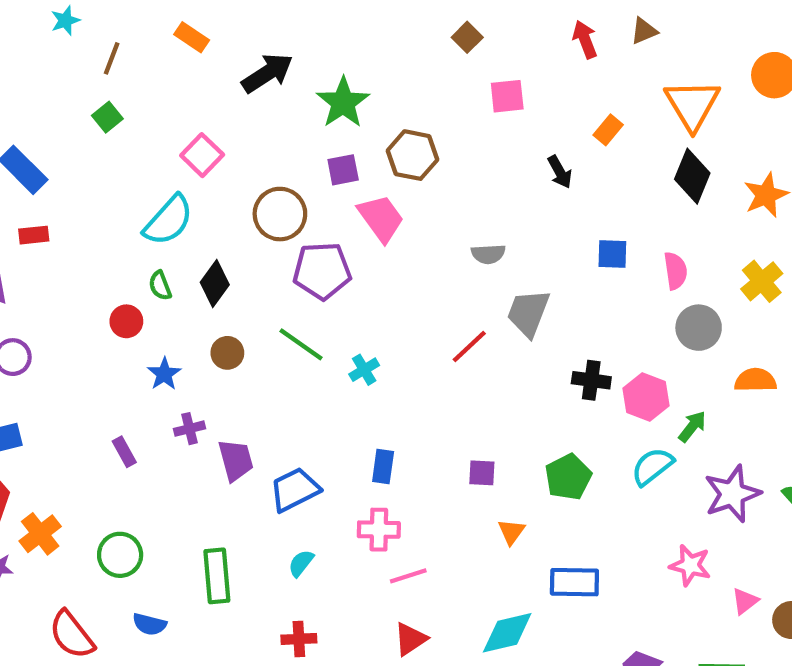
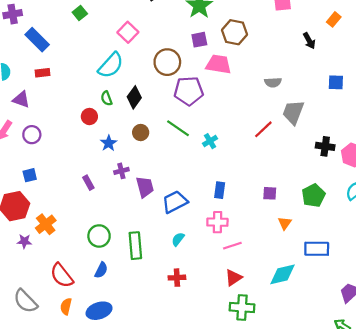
pink trapezoid: (381, 218) -> (219, 64), turned -45
green circle: (120, 555) -> (99, 236), moved
blue semicircle: (150, 624) -> (101, 270), turned -77

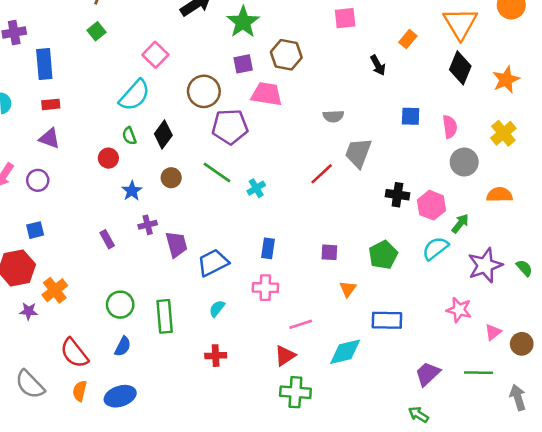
blue rectangle: (37, 40) -> (44, 64), turned 40
purple triangle: (21, 99) -> (49, 138), moved
pink line: (232, 246) -> (301, 324), moved

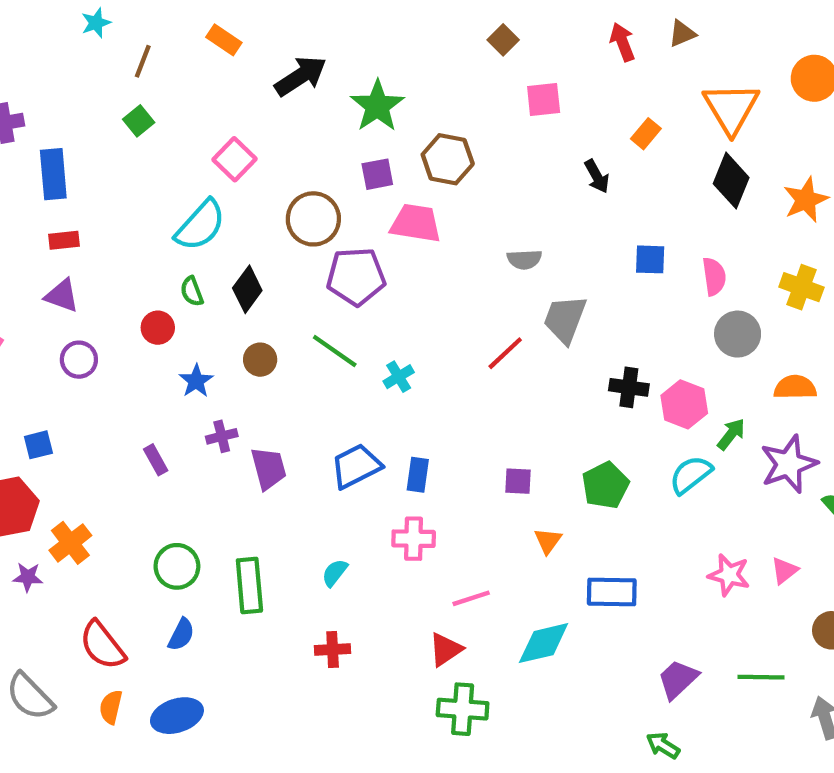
yellow cross: (503, 133) -> (801, 287), turned -30
purple circle: (38, 180) -> (79, 360), moved
blue trapezoid: (213, 263) -> (356, 466), moved
purple star: (485, 265) -> (789, 464), moved
pink triangle: (493, 332) -> (784, 571), moved

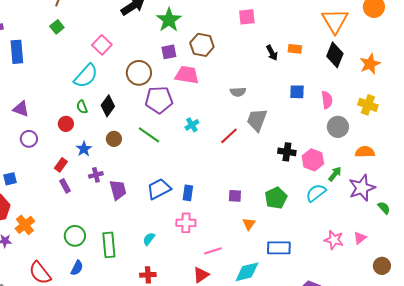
orange rectangle: (646, 134) -> (295, 49), moved, turned 56
red rectangle: (64, 240) -> (61, 165), moved, turned -48
cyan cross: (399, 377) -> (192, 125), moved

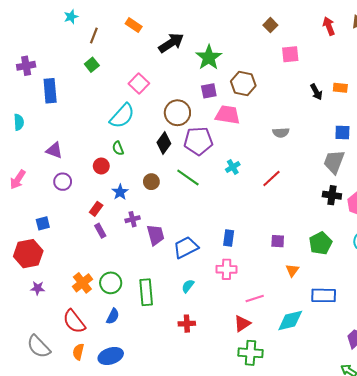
black diamond: (108, 106) -> (164, 143), moved
gray trapezoid: (257, 120) -> (334, 162), moved
blue trapezoid: (159, 189) -> (186, 247), moved
orange cross: (25, 225) -> (82, 283), moved

